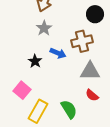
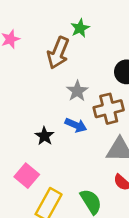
gray star: (44, 28) -> (77, 91), moved

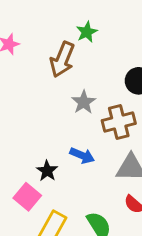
blue arrow: (76, 125) -> (82, 156), moved
black star: (44, 136) -> (47, 171), moved

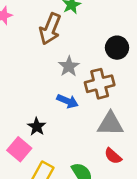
blue arrow: (82, 156) -> (67, 101), moved

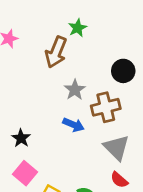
gray triangle: (110, 124) -> (117, 148), turned 44
black star: (37, 127) -> (21, 138), moved

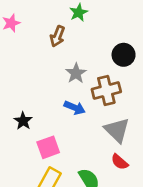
brown arrow: (56, 52) -> (57, 36), size x0.7
pink square: (25, 173) -> (48, 147), moved, turned 30

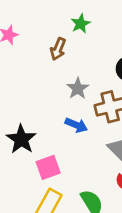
black star: (23, 121) -> (21, 139), size x1.5

